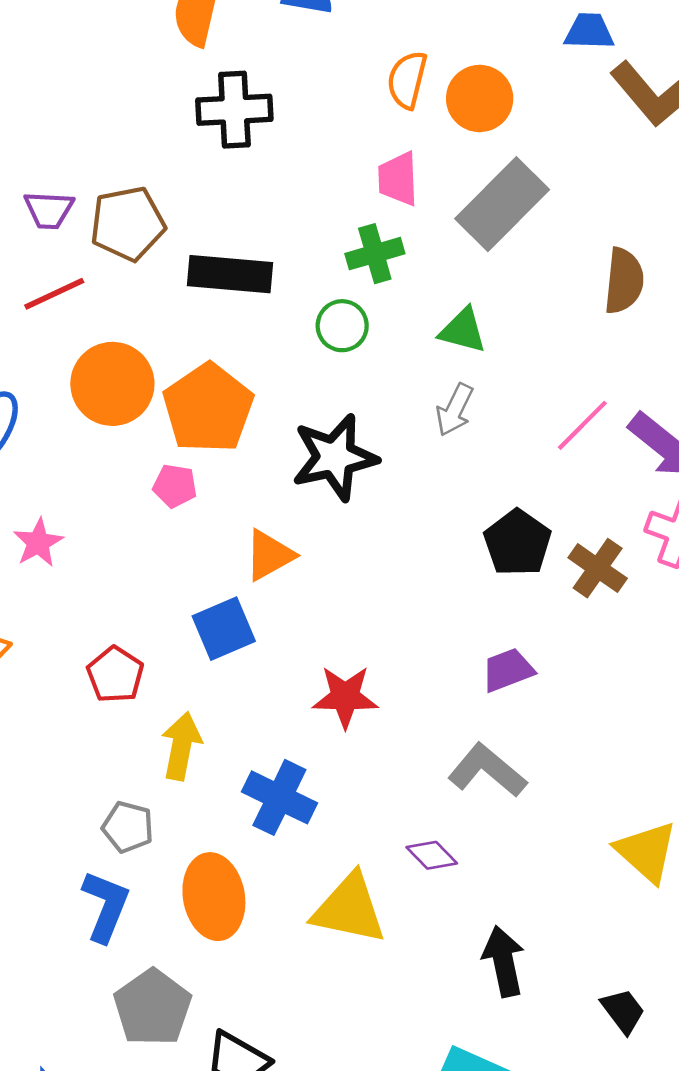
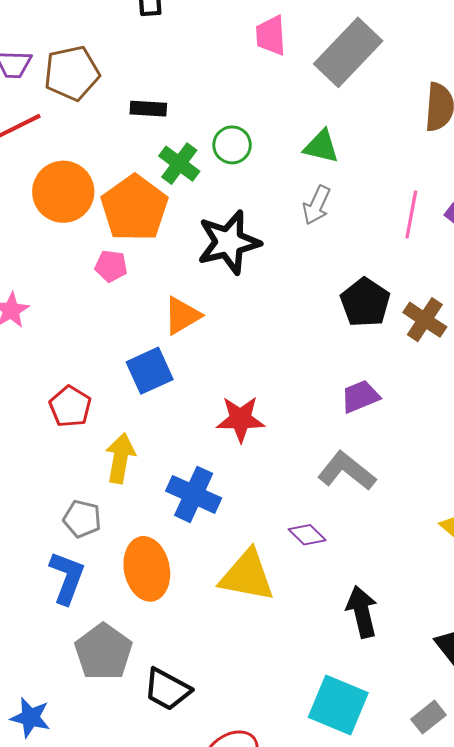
green cross: (375, 254) -> (179, 164), moved, turned -36
black rectangle: (230, 274) -> (148, 109), size x0.6
pink line: (582, 425) -> (411, 214), turned -33

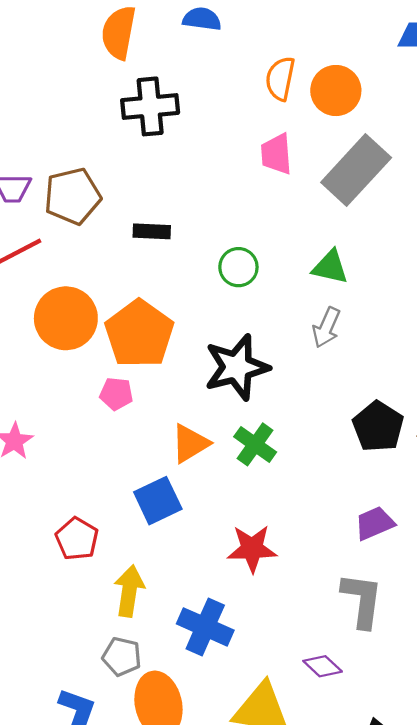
green cross: (179, 164) -> (255, 444), moved
gray L-shape: (347, 471) -> (362, 600), turned 60
gray pentagon: (82, 519) -> (122, 657), moved

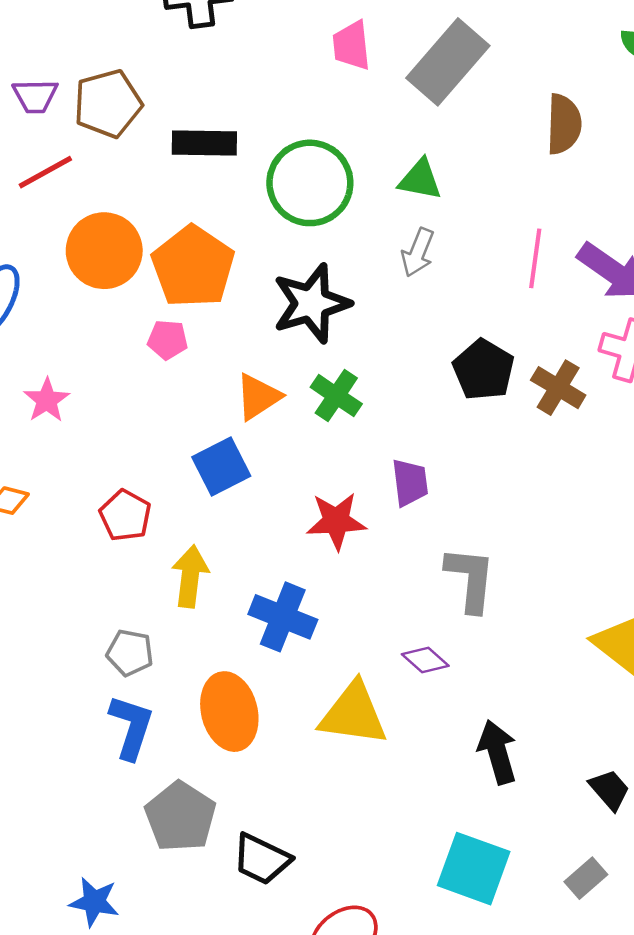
black rectangle: (152, 231) -> (204, 143), size x1.4
green circle: (238, 267) -> (310, 183), size x1.8
purple trapezoid: (375, 523) -> (410, 483), moved, turned 108
gray pentagon: (122, 657) -> (130, 653), moved

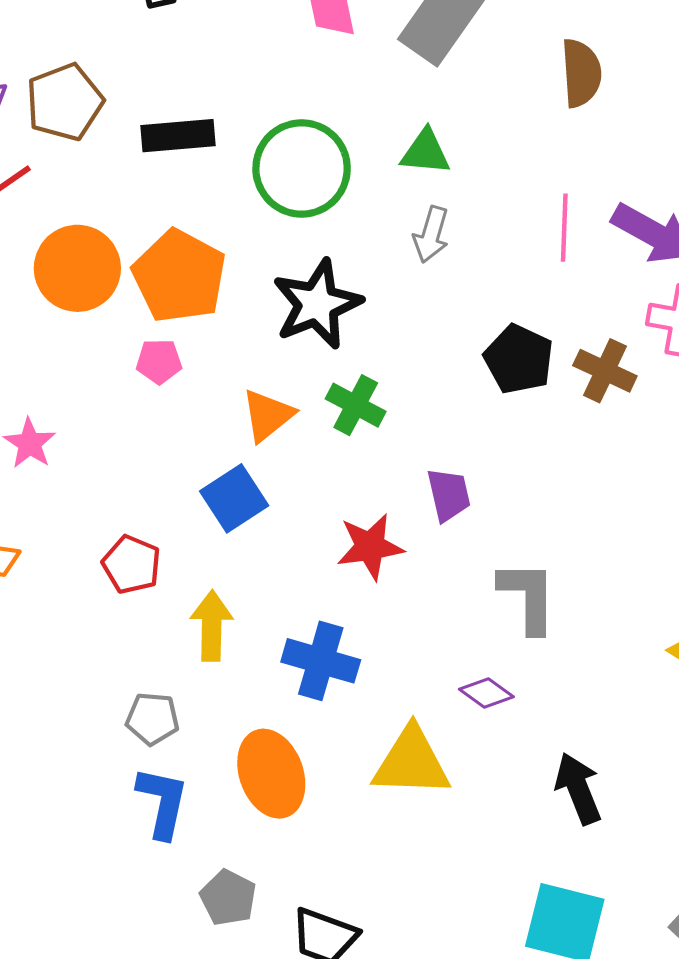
gray pentagon: (180, 817) -> (228, 898), size x0.7

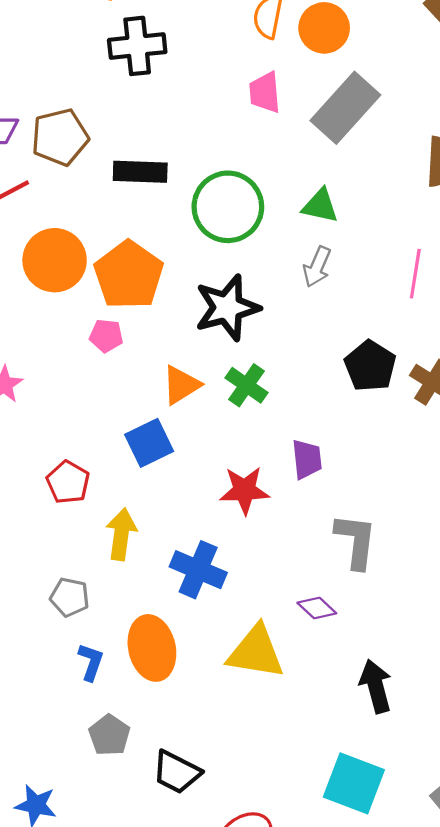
blue L-shape: (162, 802) -> (91, 662), moved, size x0.7

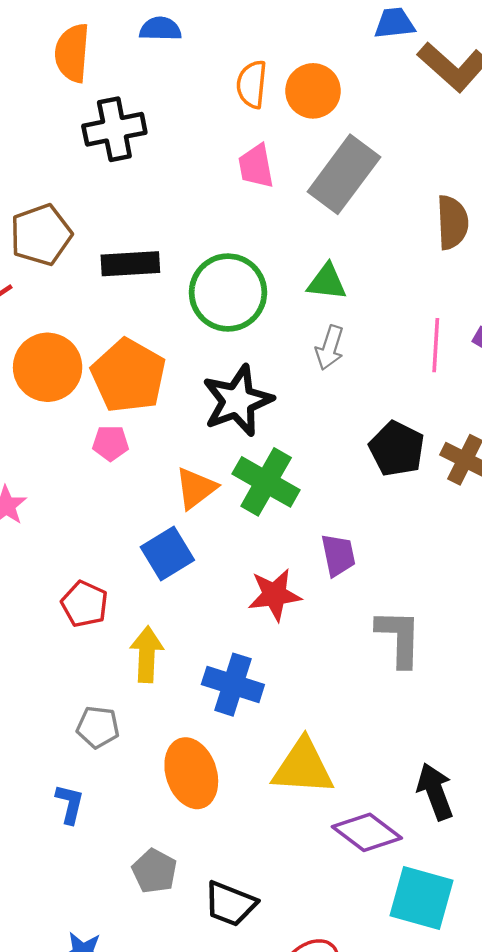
green cross: (247, 385) -> (266, 482), size x1.4
purple diamond: (317, 608) -> (367, 832), moved, size x1.6
blue L-shape: (91, 662) -> (70, 804), moved

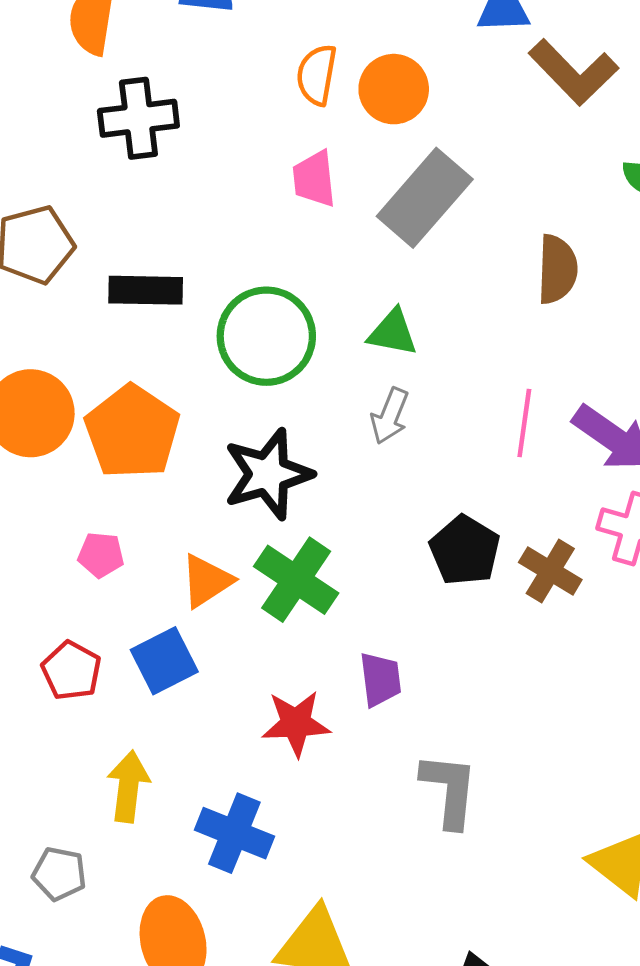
pink pentagon: (111, 443) -> (101, 555), moved
red pentagon: (84, 604) -> (71, 671), moved

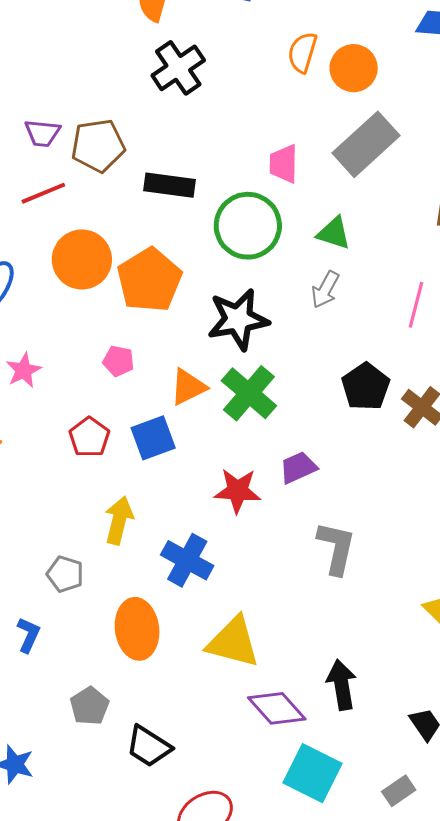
black cross: (138, 118) -> (178, 68), turned -34
pink trapezoid: (314, 179) -> (284, 164), moved
purple trapezoid: (380, 679) -> (298, 467), turned -114

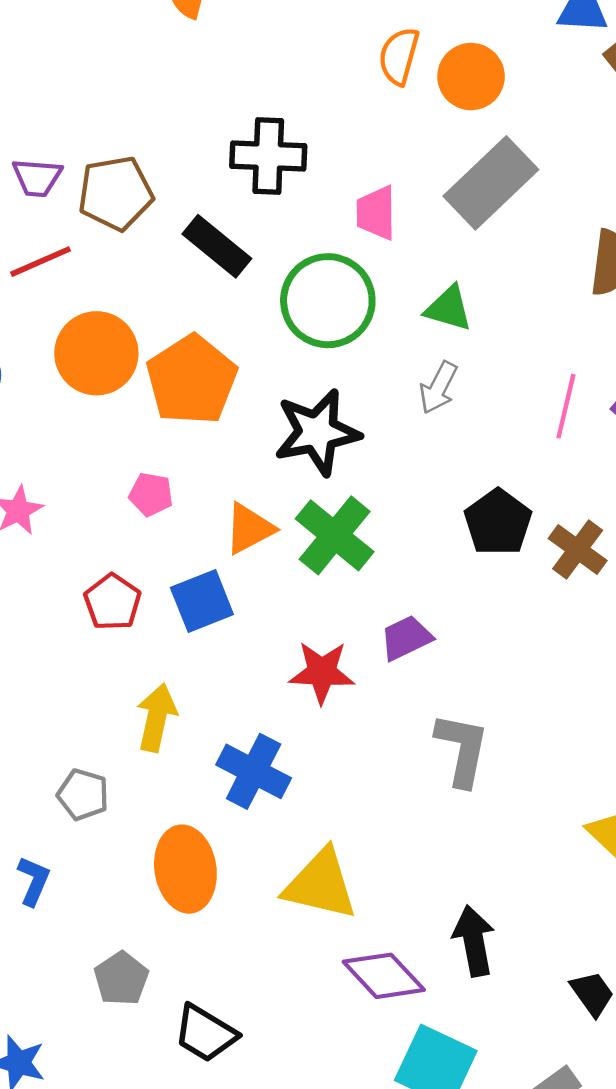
black cross: (178, 68) -> (268, 156), moved, turned 38
black rectangle: (170, 185) -> (217, 246), turned 33

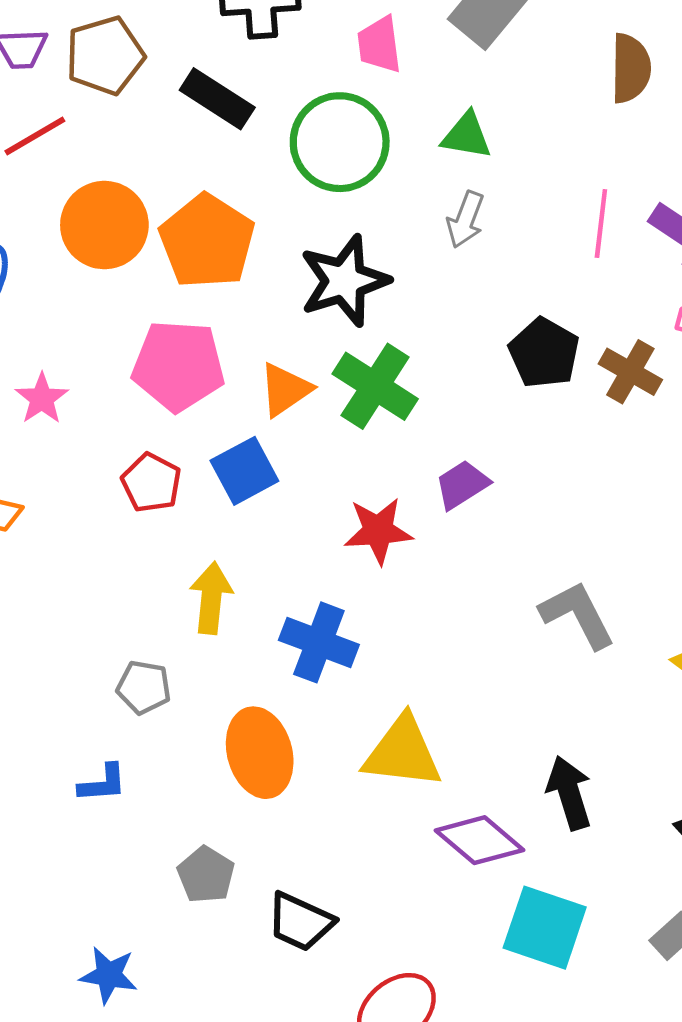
pink pentagon: (151, 494) -> (178, 366), size x2.0
gray L-shape: (462, 749) -> (578, 615), moved, turned -32
blue L-shape: (34, 881) -> (103, 783), turned 69

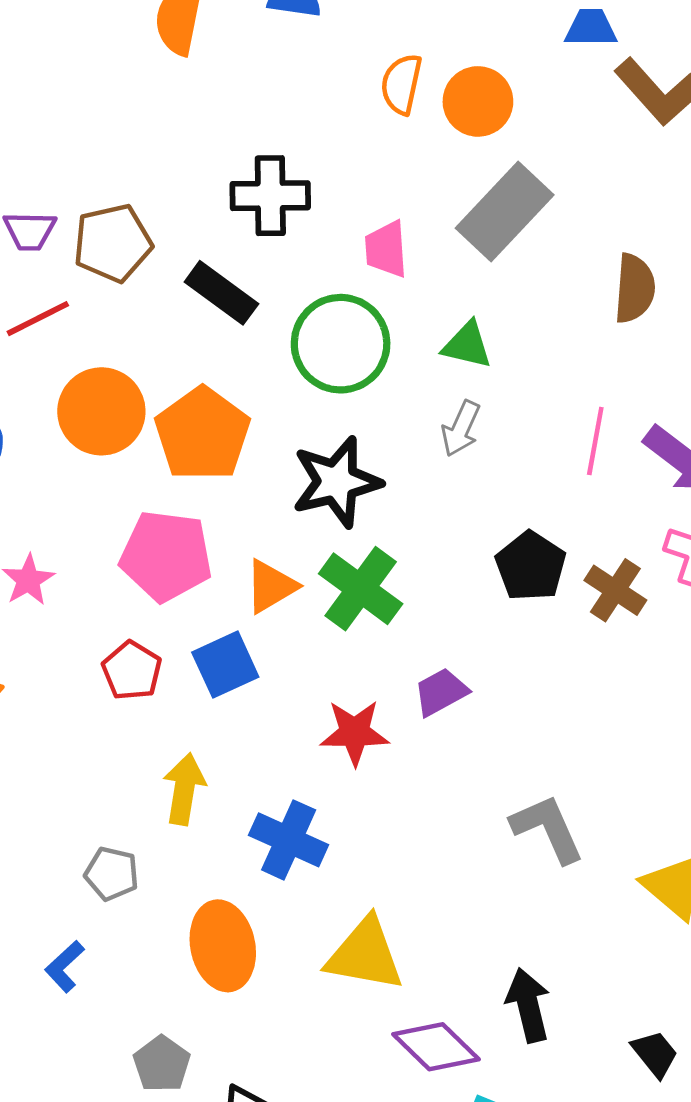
blue L-shape: (103, 783) -> (65, 967), turned 138

